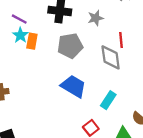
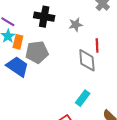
gray pentagon: (70, 46) -> (37, 52), moved
blue trapezoid: (74, 86) -> (18, 67), moved

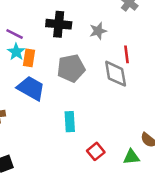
gray pentagon: (37, 52) -> (71, 68), moved
cyan rectangle: (83, 98) -> (70, 122), moved, turned -35

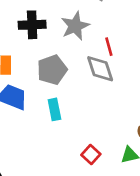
gray star: (98, 31) -> (75, 26), size x1.5
cyan rectangle: (70, 122) -> (54, 109), moved

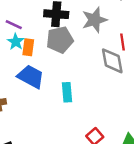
gray pentagon: (52, 70) -> (60, 40), moved

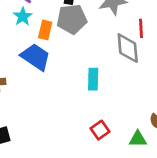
orange rectangle: (28, 47) -> (45, 30), moved
cyan rectangle: (67, 92) -> (93, 79), moved

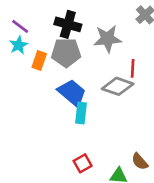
gray diamond: (128, 48) -> (118, 86), turned -72
blue trapezoid: (36, 57) -> (72, 93), moved

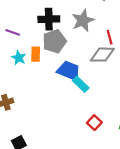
cyan star: (19, 45) -> (19, 58), moved
cyan rectangle: (81, 113) -> (81, 84), turned -35

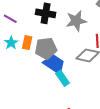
gray pentagon: (54, 41) -> (46, 48), moved

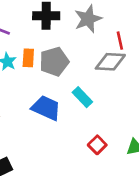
blue trapezoid: (54, 64) -> (46, 108), moved

